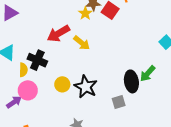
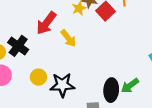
red arrow: (58, 34) -> (46, 23), turned -35
black star: (86, 87) -> (62, 85), turned 30

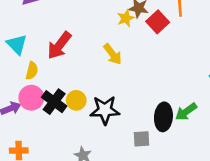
red arrow: (46, 23) -> (59, 45), moved
black cross: (18, 46) -> (54, 102), moved

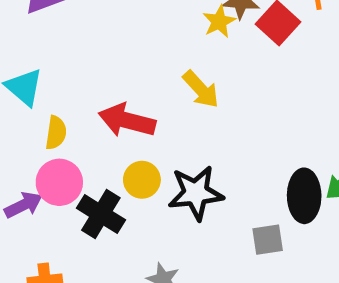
red arrow: (59, 45) -> (127, 120), moved, turned 72
black cross: (54, 102) -> (101, 214), moved

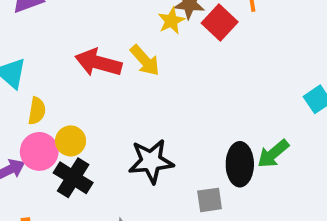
yellow arrow: (201, 89) -> (145, 60), moved
red arrow: (127, 120) -> (98, 63), moved
yellow circle: (142, 180) -> (71, 141), moved

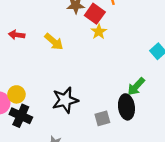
yellow star: (171, 21) -> (99, 32), moved
red arrow: (98, 63) -> (17, 35), moved, size x0.6
black ellipse: (240, 164) -> (126, 107), moved

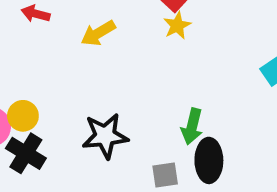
yellow arrow: (54, 42) -> (98, 33), turned 102
green arrow: (136, 87) -> (192, 126), moved, turned -36

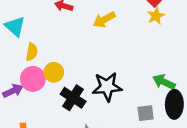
green arrow: (192, 126) -> (164, 82), turned 100
black cross: (26, 153) -> (73, 98), moved

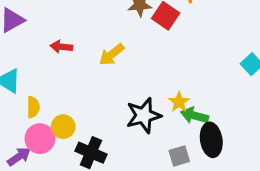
yellow star: (156, 16) -> (179, 102), moved
black star: (107, 87) -> (144, 115), moved

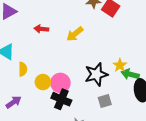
pink circle: (40, 139) -> (60, 83), moved
gray square: (179, 156) -> (105, 101), moved

